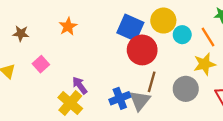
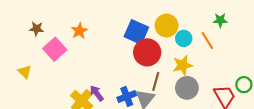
brown star: (21, 33) -> (36, 29), moved
pink square: (41, 64) -> (55, 49), moved, size x1.5
yellow star: (205, 64) -> (183, 65), moved
purple arrow: (80, 85) -> (97, 93), moved

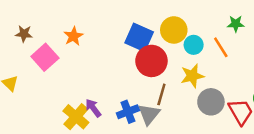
gray circle: (187, 88) -> (211, 102), moved

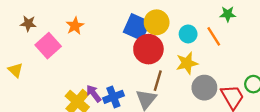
yellow circle: (174, 30) -> (157, 22), moved
blue cross: (128, 112) -> (113, 97), moved

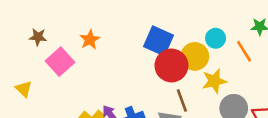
yellow circle: (157, 22) -> (195, 56), moved
cyan circle: (188, 34) -> (216, 38), moved
brown line: (158, 81) -> (182, 100), turned -36

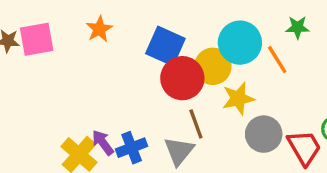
cyan circle: (216, 38) -> (240, 43), size x1.6
orange star: (90, 40) -> (99, 29), moved
pink square: (60, 62) -> (37, 39), moved, turned 32

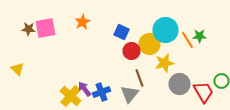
green star: (298, 27) -> (200, 36), moved
blue square: (165, 46) -> (122, 32), size x0.7
red circle: (182, 78) -> (132, 51), size x0.7

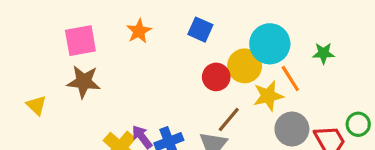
brown star: (28, 29) -> (84, 82), moved, size x1.5
blue square: (122, 32) -> (200, 30), moved
orange line: (188, 40) -> (290, 79), moved
brown line: (140, 78) -> (229, 120), turned 60

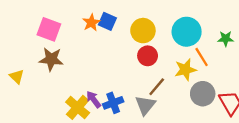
blue square: (200, 30) -> (107, 21), moved
pink square: (80, 41) -> (49, 29), turned 30
yellow circle: (245, 66) -> (143, 31), moved

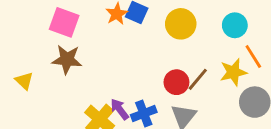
cyan circle: (187, 32) -> (235, 25), size x0.7
red circle: (148, 56) -> (176, 82), moved
brown line: (157, 87) -> (198, 79), moved

